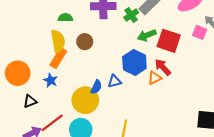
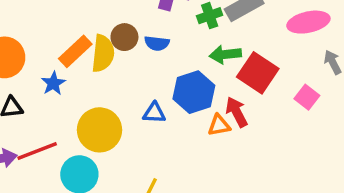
pink square: (200, 32) -> (307, 97), moved
yellow semicircle: (58, 41) -> (103, 53), moved
blue semicircle: (96, 87) -> (157, 43), moved, turned 56

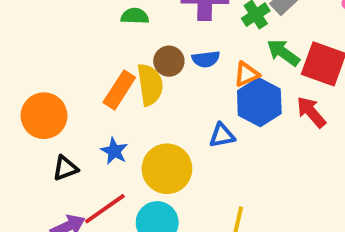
green arrow: (225, 54) -> (283, 53), turned 56
blue star: (53, 83) -> (114, 151), moved
orange triangle: (219, 125) -> (247, 74), moved

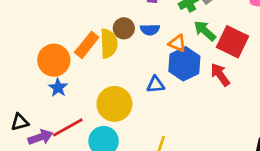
orange triangle: (247, 74) -> (177, 43), turned 42
orange circle: (44, 116) -> (54, 60), moved
blue star: (114, 151) -> (58, 88), moved
black triangle: (65, 168) -> (20, 122), moved

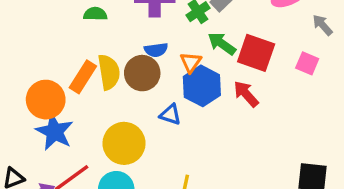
brown circle: (124, 28) -> (142, 73), moved, size x1.4
orange triangle: (177, 43) -> (191, 62), turned 48
blue triangle: (156, 85) -> (170, 115), turned 30
blue star: (58, 88) -> (55, 132), size x1.6

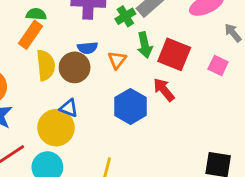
green arrow: (222, 44) -> (145, 45), turned -140
orange rectangle: (83, 77) -> (30, 35), moved
blue hexagon: (202, 86) -> (131, 106), moved
blue triangle: (170, 115) -> (69, 108), moved

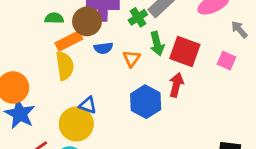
orange rectangle: (30, 35) -> (69, 41), moved, turned 30
brown circle: (75, 67) -> (87, 21), moved
red arrow: (164, 90) -> (176, 85), turned 55

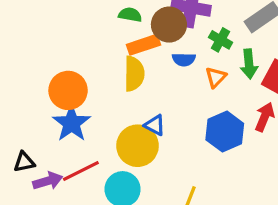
green cross: (138, 17) -> (221, 40), moved, turned -36

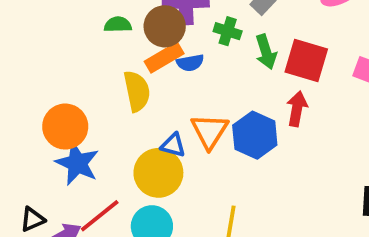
orange rectangle: (144, 45) -> (164, 57), moved
orange triangle: (216, 77) -> (210, 131), moved, size x1.5

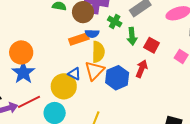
orange rectangle: (164, 57) -> (79, 39), moved
red square: (306, 61) -> (152, 45), size x0.7
yellow semicircle: (137, 91) -> (98, 52), moved

